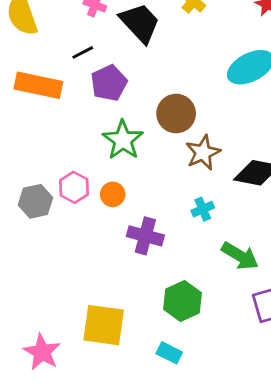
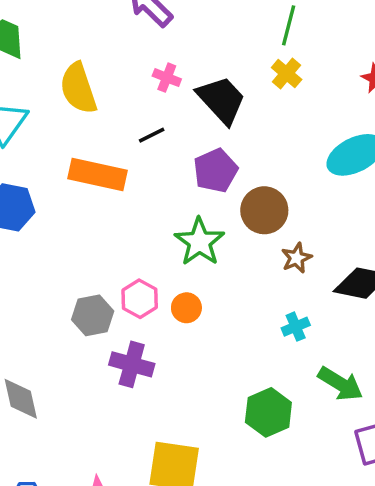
purple pentagon: (109, 83) -> (216, 171), moved
brown star: (203, 153) -> (296, 258), size x0.7
purple cross: (145, 236) -> (132, 364), moved
green hexagon: (182, 301) -> (268, 412), moved

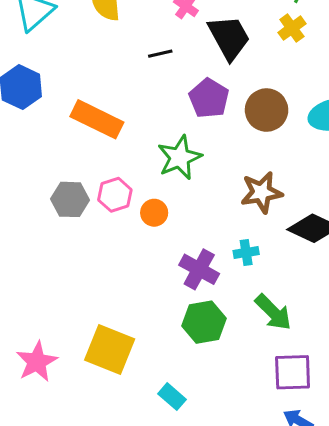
purple pentagon: (216, 171) -> (209, 98), turned -30
orange rectangle: (97, 175) -> (97, 119), moved
brown circle: (264, 210) -> (267, 110), moved
brown star: (296, 258) -> (261, 192), size x1.5
purple cross: (132, 364) -> (199, 269), moved

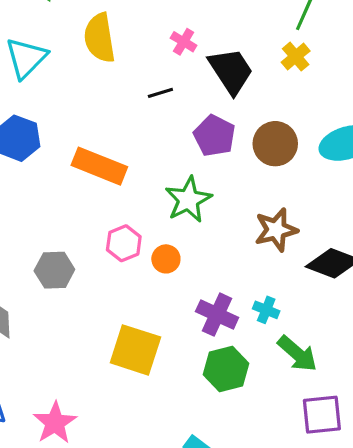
gray hexagon: (70, 199) -> (54, 270), moved
cyan cross: (246, 253) -> (266, 310), moved, turned 35
yellow square: (110, 349) -> (135, 350), moved

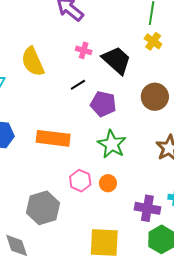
purple pentagon: (214, 136) -> (103, 104), moved
gray hexagon: (54, 270) -> (43, 208), size x1.4

